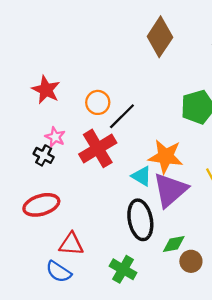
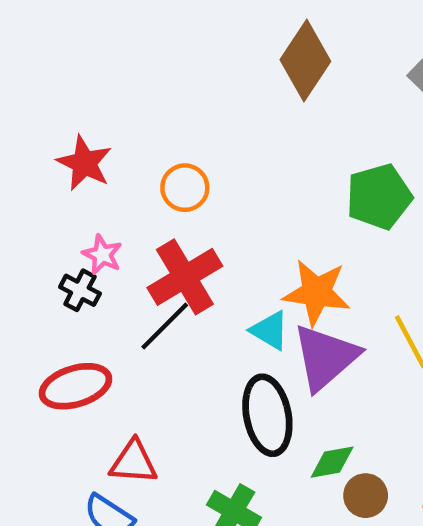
black line: (122, 116) -> (165, 326), moved

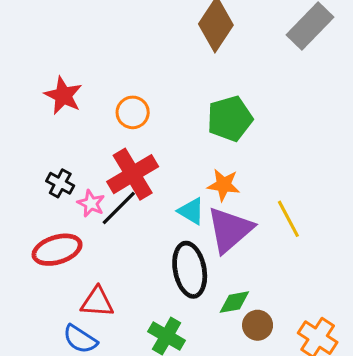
green pentagon: (379, 197) -> (230, 119), moved
pink star: (102, 255) -> (91, 203), moved
orange star: (316, 293) -> (224, 185), size x0.7

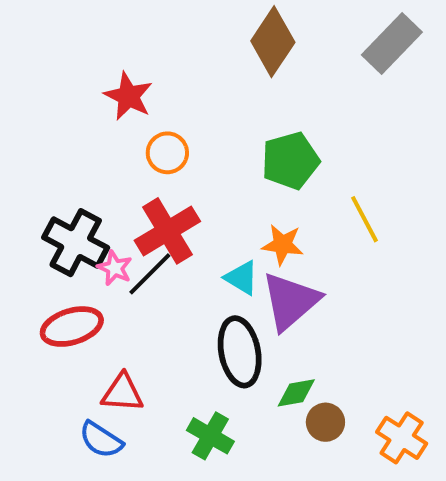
red star: (63, 95) -> (128, 96), moved
black cross: (60, 183) -> (76, 243), size x1.8
yellow line: (288, 219) -> (365, 219), moved

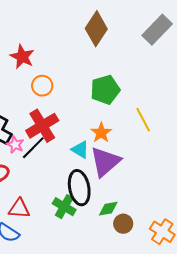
orange star: (283, 245) -> (101, 133), turned 30
green cross: (210, 436) -> (64, 207), moved

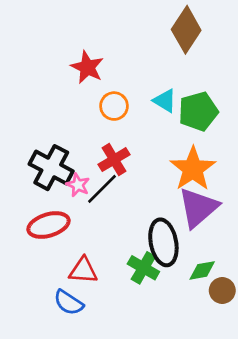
red cross: (42, 126) -> (114, 160), size x0.7
orange star: (101, 133) -> (193, 169), size x1.6
cyan triangle: (80, 150) -> (165, 101), moved

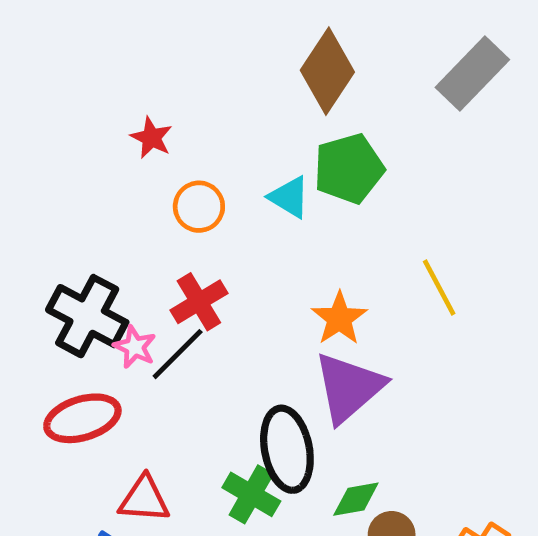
red star: (87, 67) -> (151, 138), size x0.7
green pentagon: (198, 111) -> (349, 169), moved
orange star: (193, 169) -> (339, 318), size x0.7

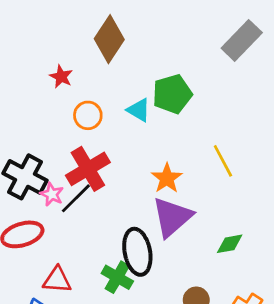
brown diamond: (327, 71) -> (109, 39), moved
red cross: (199, 302) -> (88, 169), size x1.4
green diamond: (356, 499) -> (230, 244), moved

